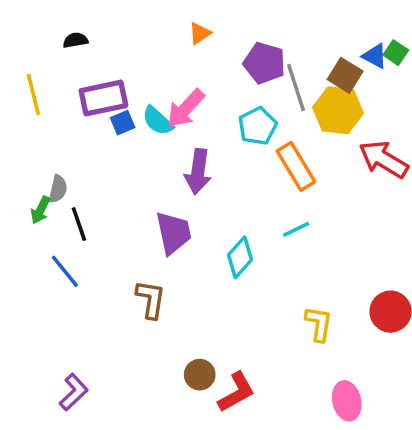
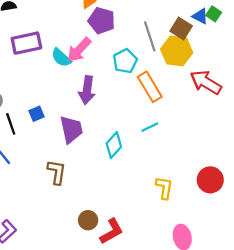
purple pentagon: (264, 63) -> (102, 21), moved
blue square: (123, 123) -> (36, 114), moved

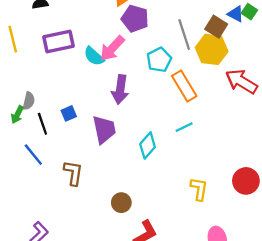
brown L-shape: (57, 172) -> (73, 173), moved
brown circle: (88, 220) -> (121, 203), moved

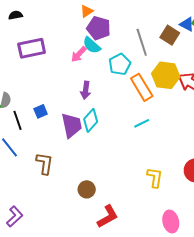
pink arrow: (112, 48) -> (79, 54), size x0.7
yellow hexagon: (212, 49) -> (166, 75), moved
cyan semicircle: (94, 56) -> (92, 45), moved
purple arrow: (120, 89) -> (86, 90), size x0.7
cyan diamond: (148, 145) -> (91, 120), moved

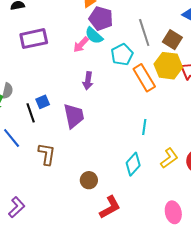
brown square: (170, 35) -> (172, 40), moved
black line: (18, 120) -> (31, 113), moved
cyan diamond: (91, 120) -> (133, 164), moved
cyan line: (142, 123) -> (144, 127), moved, turned -56
yellow L-shape: (155, 177) -> (169, 158), moved, turned 45

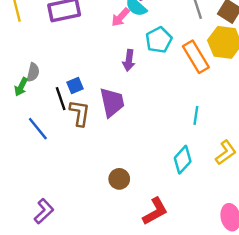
cyan pentagon: (122, 55) -> (159, 40), moved
brown L-shape: (47, 154) -> (80, 113), moved
brown circle: (89, 180) -> (119, 179), moved

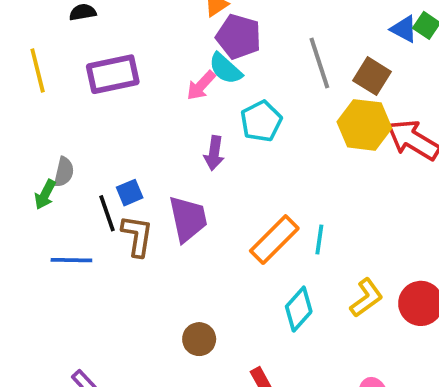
orange rectangle: (196, 57) -> (274, 240), moved, turned 76
blue line: (38, 129) -> (71, 260), turned -50

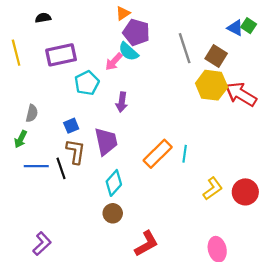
cyan pentagon: (261, 121) -> (87, 83), moved
green arrow: (45, 194) -> (21, 139), moved
black line: (107, 213) -> (61, 168), moved
cyan diamond: (299, 309) -> (114, 183), moved

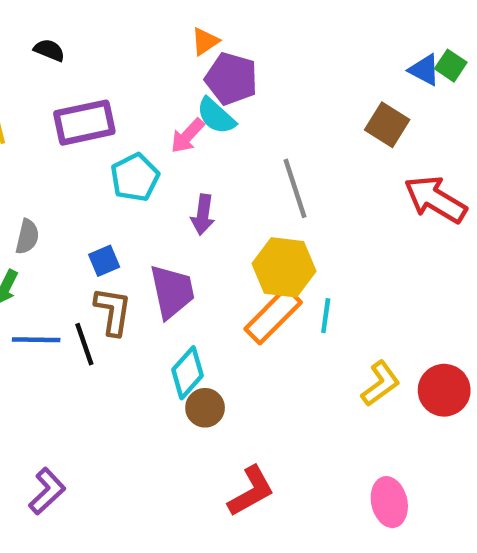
black semicircle: (43, 18) -> (49, 50), turned 32
gray line: (185, 48) -> (295, 188), moved
yellow hexagon: (212, 85) -> (284, 267), moved
brown circle: (113, 213) -> (205, 408), moved

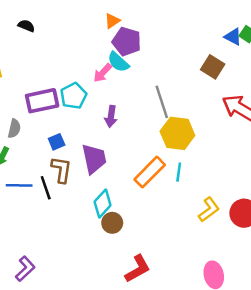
purple rectangle: (84, 123) -> (42, 101), moved
yellow hexagon: (284, 267) -> (177, 133), moved

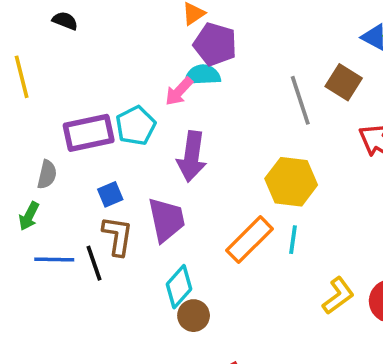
cyan semicircle: (118, 62) -> (203, 75), turned 135
gray line: (162, 102) -> (300, 100), moved
purple arrow: (111, 116) -> (192, 156), size x1.5

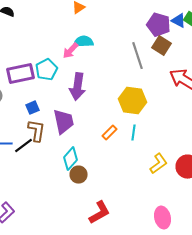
purple pentagon: (215, 44) -> (158, 25), moved
orange rectangle: (250, 240) -> (110, 133), size x0.6
black line: (94, 263) -> (24, 146), turned 72

